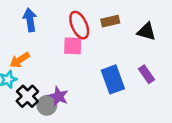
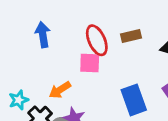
orange arrow: (20, 60) -> (60, 90), moved

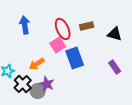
pink square: (90, 63) -> (58, 45), turned -35
blue rectangle: (134, 100) -> (75, 58), moved

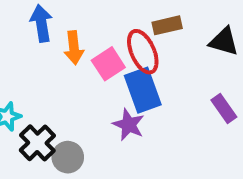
red ellipse: (63, 29) -> (143, 52), moved
orange arrow: (37, 64) -> (74, 48), moved, turned -63
purple star: (47, 84) -> (129, 125), moved

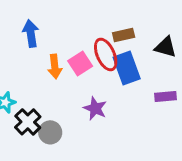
orange arrow: (74, 48) -> (55, 66), moved
blue rectangle: (143, 90) -> (127, 68), moved
purple rectangle: (224, 108) -> (166, 96), turned -60

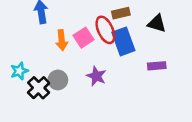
gray circle: (50, 132) -> (58, 80), moved

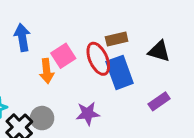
pink square: (84, 38) -> (63, 56), moved
purple rectangle: (157, 66) -> (159, 101), turned -30
purple star: (96, 76) -> (88, 113), turned -30

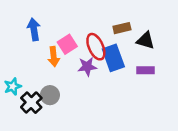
brown rectangle: (117, 39) -> (122, 28), moved
purple rectangle: (159, 101) -> (146, 70), moved, turned 35
purple star: (88, 113) -> (87, 67), moved

